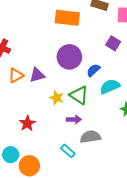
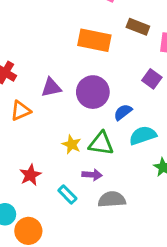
purple triangle: (37, 75) -> (51, 87), moved
green triangle: (79, 95) -> (101, 143), turned -30
cyan rectangle: (68, 151) -> (67, 194), moved

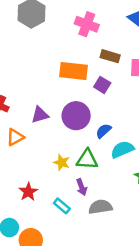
purple square: (152, 79) -> (102, 85), moved
purple arrow: (92, 175) -> (82, 187), turned 70

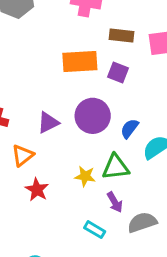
red star: (28, 192) -> (37, 190), moved

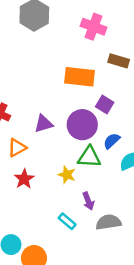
purple square: (118, 72) -> (105, 104), moved
green triangle: (116, 167) -> (89, 157), moved

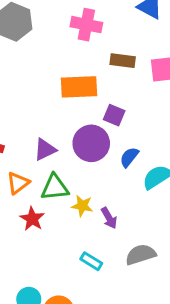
green triangle: (89, 157) -> (55, 187), moved
purple arrow: (88, 201) -> (109, 218), moved

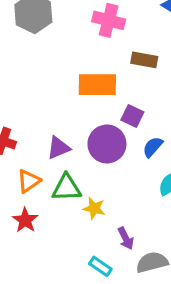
blue semicircle: (129, 157) -> (153, 147), moved
purple arrow: (109, 218) -> (126, 238), moved
red star: (32, 219) -> (25, 220), moved

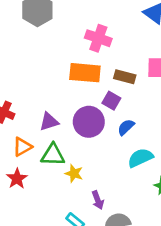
pink cross: (109, 20) -> (98, 38), moved
brown rectangle: (144, 60) -> (125, 77), moved

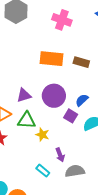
pink cross: (98, 38) -> (62, 20), moved
purple square: (111, 101) -> (71, 116), moved

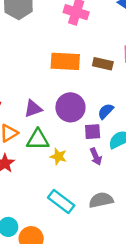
purple square: (71, 116) -> (93, 132), turned -32
purple arrow: (60, 155) -> (96, 157), moved
cyan rectangle: (43, 171) -> (61, 201), size x1.5

